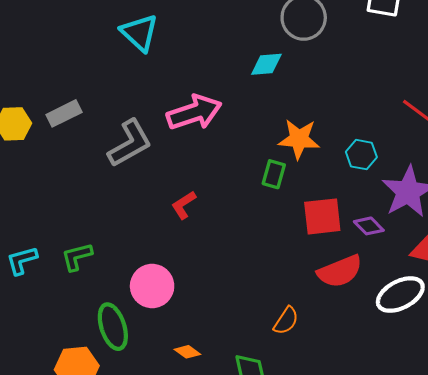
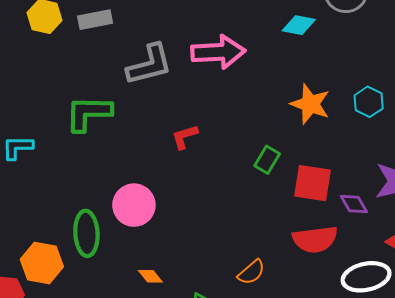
cyan hexagon: (361, 155) -> (369, 102), moved
green rectangle: (274, 174) -> (267, 160), moved
green L-shape: (77, 257) -> (88, 113), moved, size x1.5

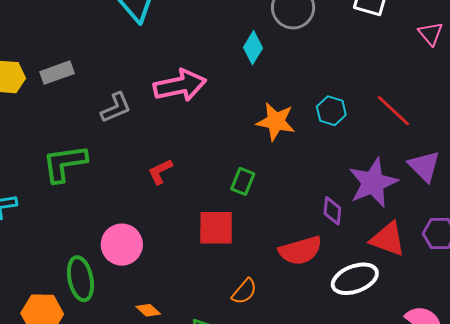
cyan diamond: (299, 25) -> (253, 48), turned -60
gray L-shape: (149, 65) -> (116, 108), size x0.7
red square: (312, 183) -> (216, 228), moved
purple diamond: (354, 204) -> (332, 211), turned 44

